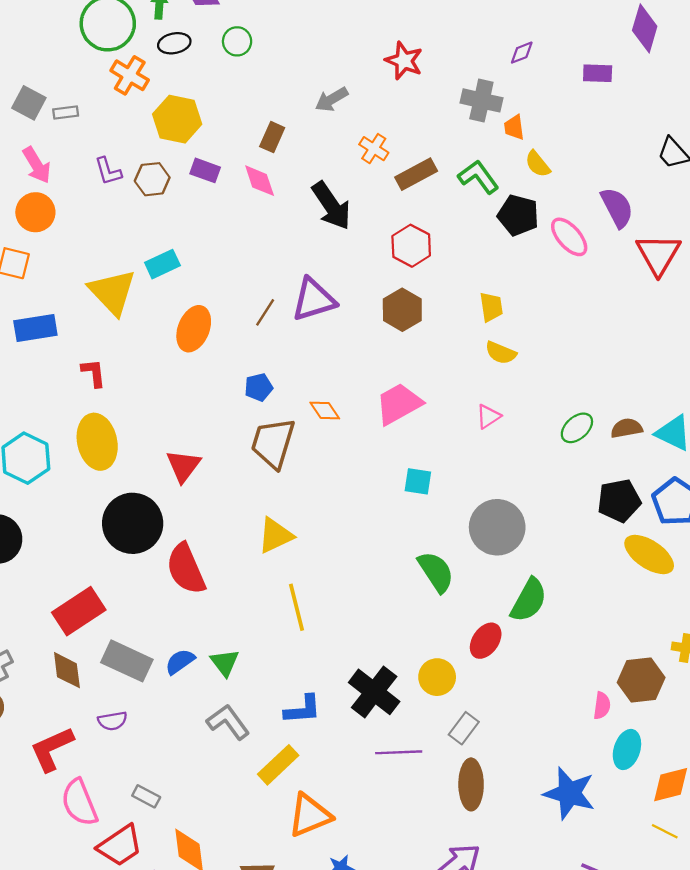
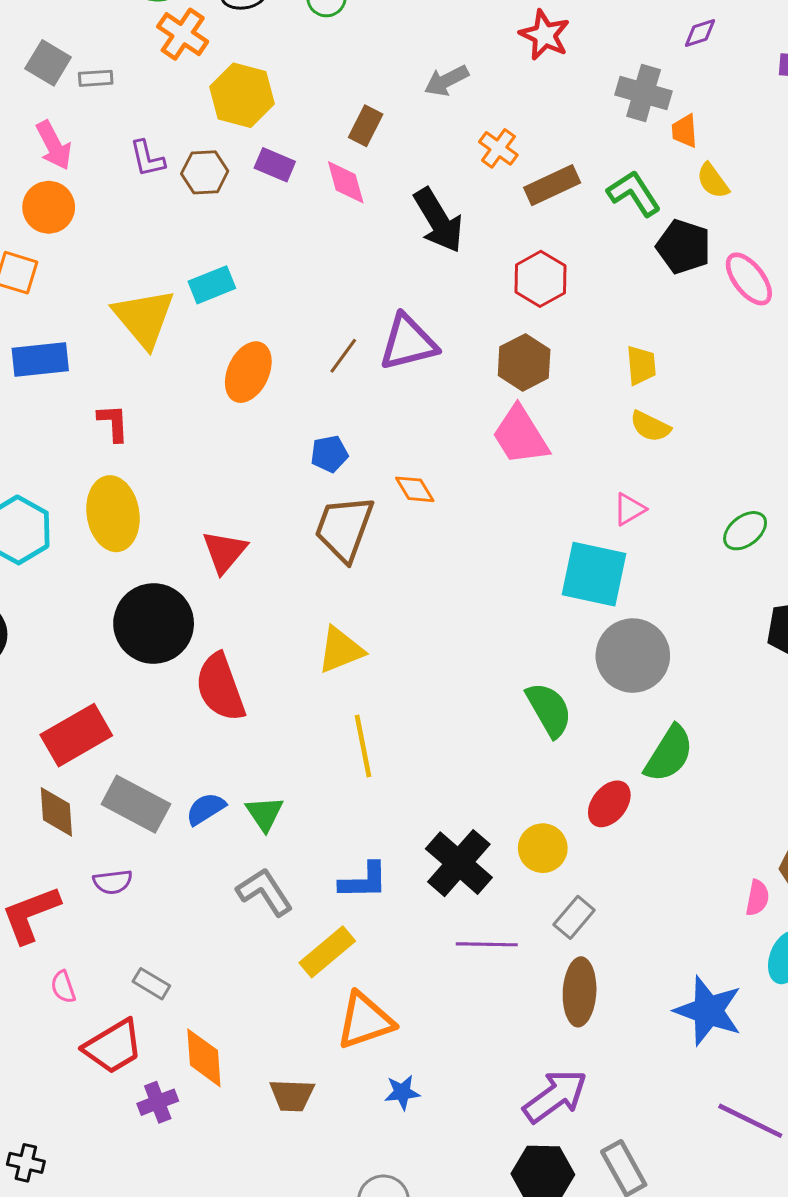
pink trapezoid: (399, 404) -> (520, 436), moved, turned -96
cyan square: (418, 481) -> (594, 574), moved, size x1.8
pink semicircle: (79, 803) -> (63, 987), size x0.5

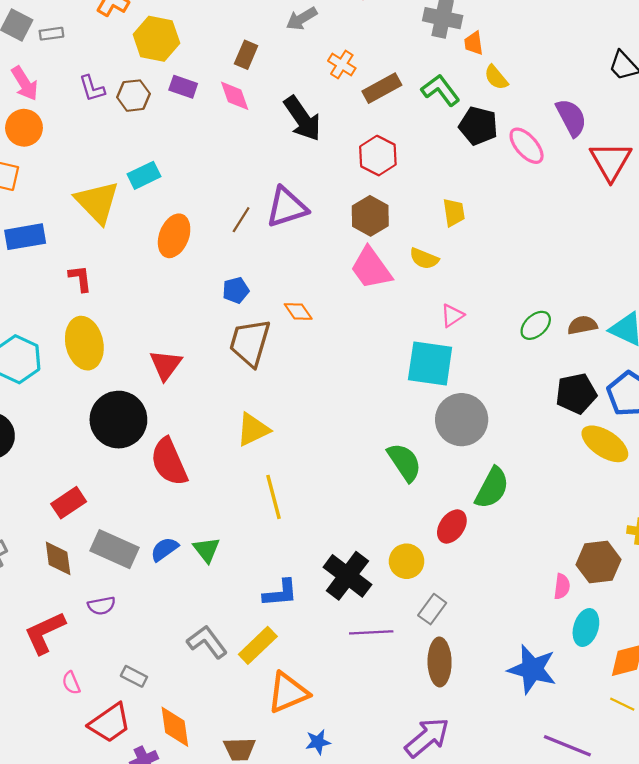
yellow semicircle: (650, 426) -> (424, 259), moved
red rectangle: (76, 735) -> (69, 503), size x0.7
gray L-shape: (265, 892) -> (207, 642), moved

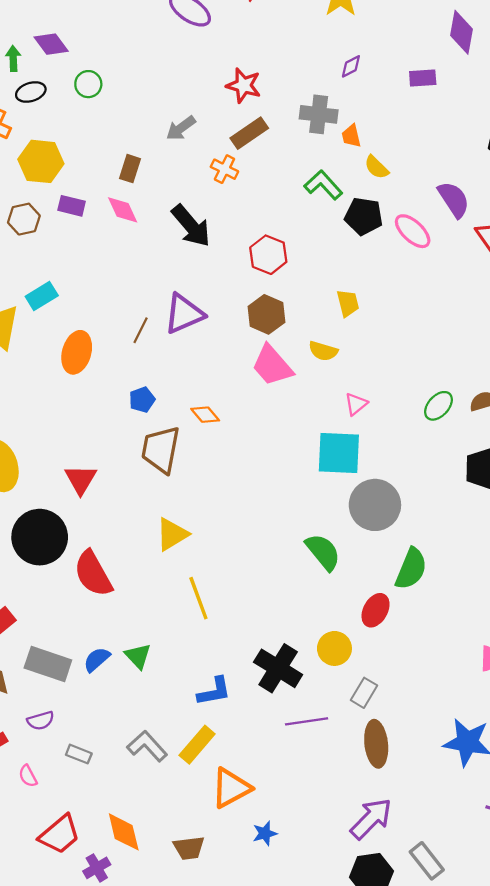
brown rectangle: (382, 88) -> (249, 133), moved
gray rectangle: (134, 676) -> (79, 754), moved
pink semicircle: (71, 683) -> (28, 776), moved

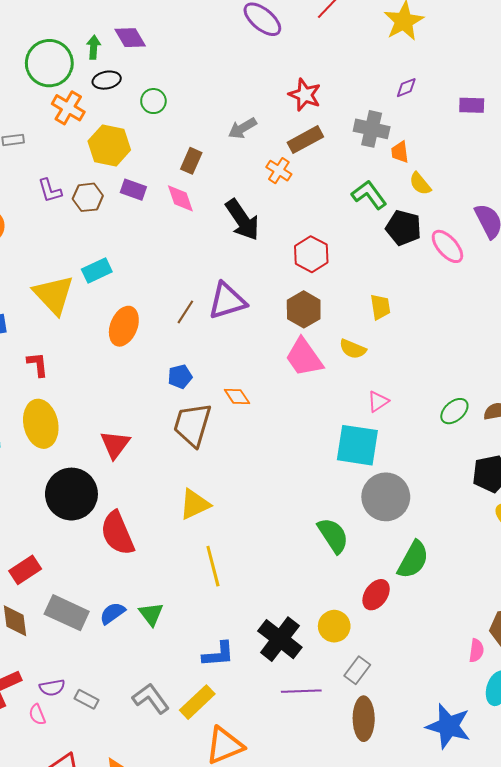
green circle: (88, 84) -> (153, 101), moved
purple semicircle: (41, 721) -> (52, 688), moved

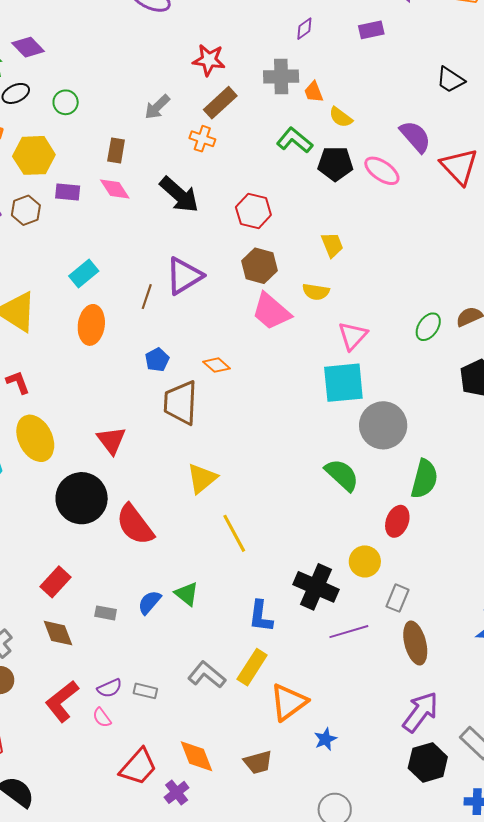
cyan rectangle: (97, 271) -> (84, 273), moved
pink triangle: (378, 401) -> (353, 336), size x1.4
gray rectangle: (67, 613) -> (106, 613), size x0.5
blue L-shape: (218, 654) -> (261, 616), turned 116

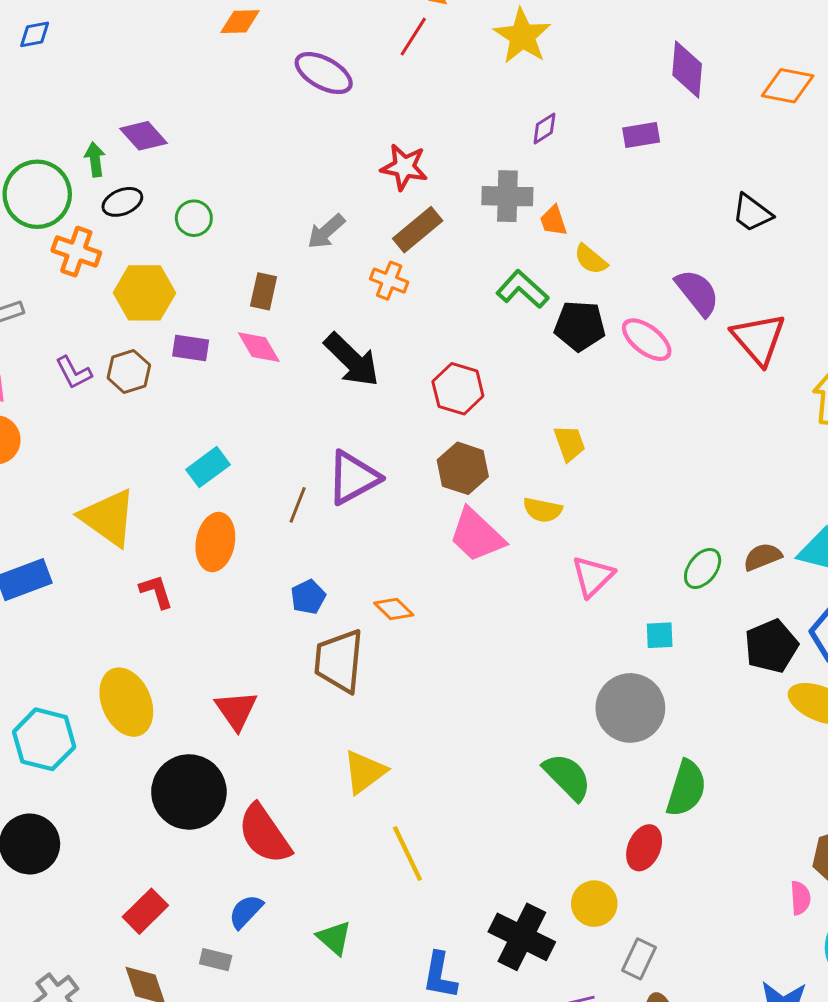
red L-shape: (18, 382) -> (156, 591), moved
cyan square: (343, 383) -> (660, 635), moved, size x0.5
blue semicircle: (149, 602) -> (246, 912), moved

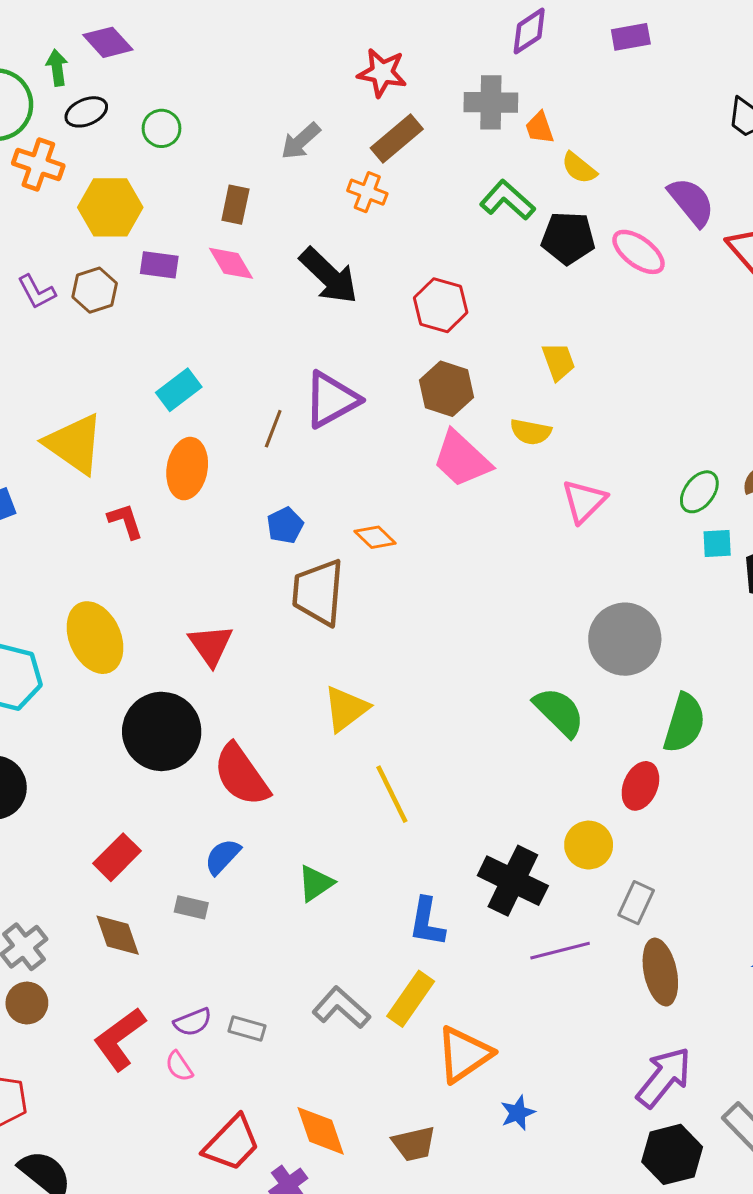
purple diamond: (544, 129) -> (529, 31), size x1.4
cyan square: (660, 635) -> (717, 544), moved
green triangle: (334, 938) -> (316, 883), turned 45

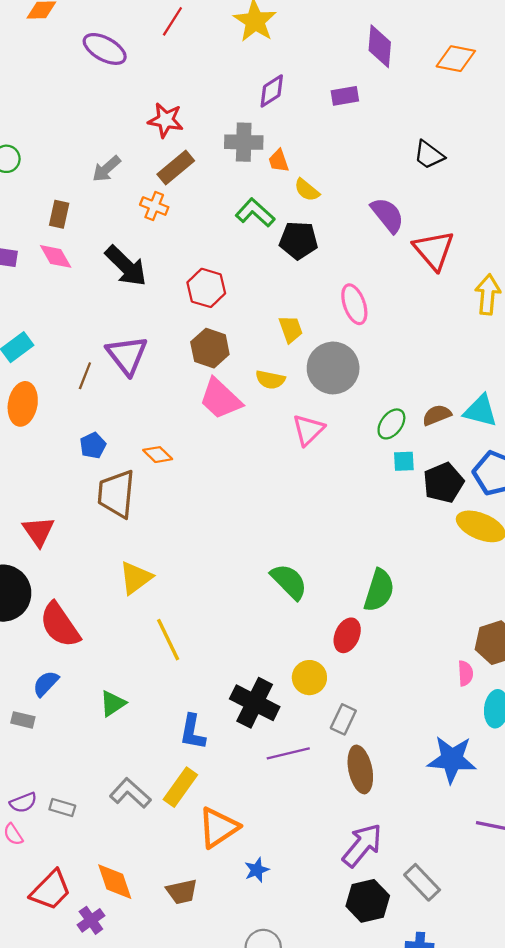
pink ellipse: (638, 252) -> (354, 304), moved, turned 33
purple triangle: (331, 400) -> (127, 355), turned -39
gray circle: (625, 639) -> (333, 368), moved

